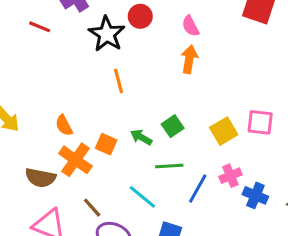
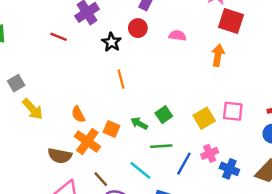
pink semicircle: (190, 26) -> (178, 36), turned 126
black star: (107, 34) -> (112, 42), size x0.7
orange arrow: (189, 59) -> (218, 55), moved

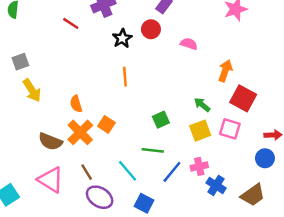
red square: (231, 21) -> (243, 98), moved
green arrow: (139, 123) -> (202, 105), moved

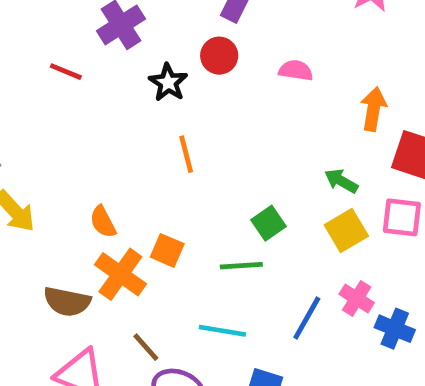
green line: (153, 150) -> (241, 266), moved
pink cross: (199, 166) -> (357, 298), turned -35
cyan line: (127, 171) -> (222, 331), turned -30

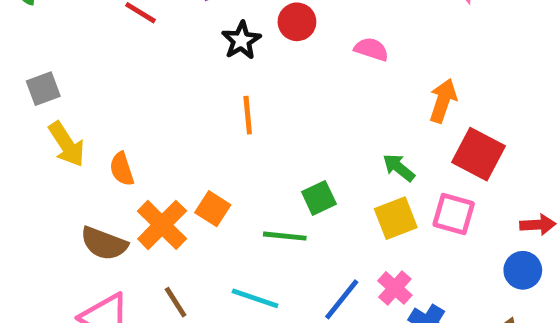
orange semicircle: (103, 222) -> (122, 169), moved

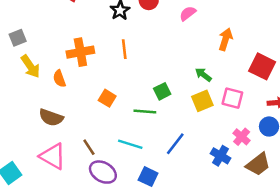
pink semicircle: (371, 49) -> (188, 13), turned -54
red square: (478, 154) -> (262, 66), moved
orange cross: (162, 225) -> (80, 52), moved, turned 36
pink cross: (395, 288) -> (242, 137), moved

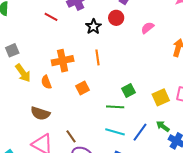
green arrow: (203, 75) -> (163, 126), moved
orange square: (107, 98) -> (82, 88), moved, turned 32
cyan line: (130, 144) -> (115, 132), moved

